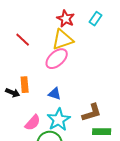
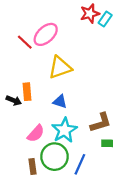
red star: (66, 19) -> (90, 14), moved, turned 30
yellow triangle: (63, 40) -> (60, 67), moved
pink ellipse: (57, 59) -> (46, 34), moved

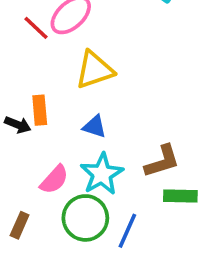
brown rectangle: (32, 167) -> (20, 225), moved, turned 32

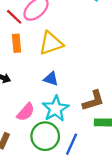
orange rectangle: (40, 110) -> (16, 43), moved

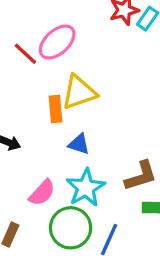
orange rectangle: (16, 43) -> (55, 109), moved

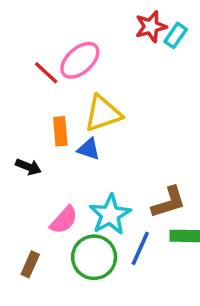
orange rectangle: (55, 109) -> (60, 131), moved
blue triangle: (79, 144) -> (89, 149), moved
blue line: (109, 240) -> (140, 248), moved

